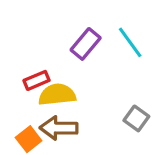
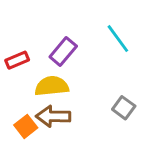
purple rectangle: (86, 44) -> (63, 52), moved
red rectangle: (36, 80) -> (17, 60), moved

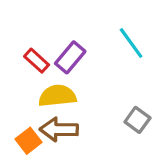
red rectangle: (17, 60) -> (37, 61), moved, turned 65

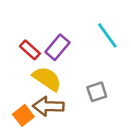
yellow semicircle: (57, 96) -> (47, 79), turned 40
gray square: (137, 120) -> (97, 92), moved, turned 36

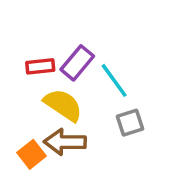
cyan line: (107, 35) -> (114, 80), moved
red rectangle: (30, 50) -> (40, 66), turned -48

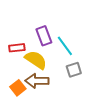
purple rectangle: (77, 63) -> (44, 36), turned -60
red rectangle: (40, 66) -> (17, 48), moved

